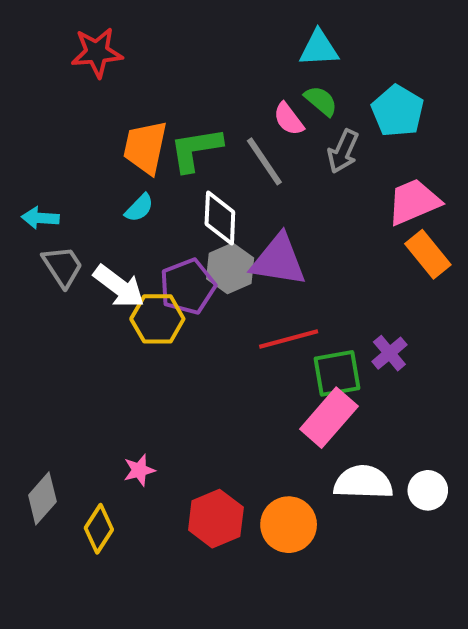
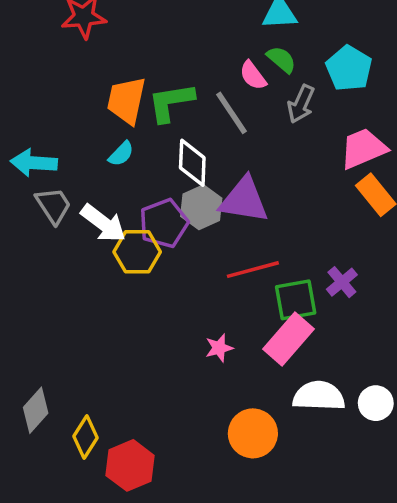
cyan arrow: (40, 218) -> (34, 163), size x1.4
pink star: (139, 470) -> (219, 348), moved
red hexagon: (216, 519) -> (130, 465), moved

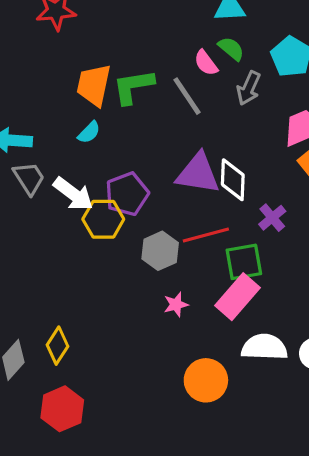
white diamond: (192, 163) -> (233, 180), moved
gray hexagon: (201, 207) -> (160, 251), moved
purple cross: (342, 282) -> (272, 218), moved
yellow diamond: (85, 437) -> (57, 346), moved
red hexagon: (130, 465) -> (62, 409), moved

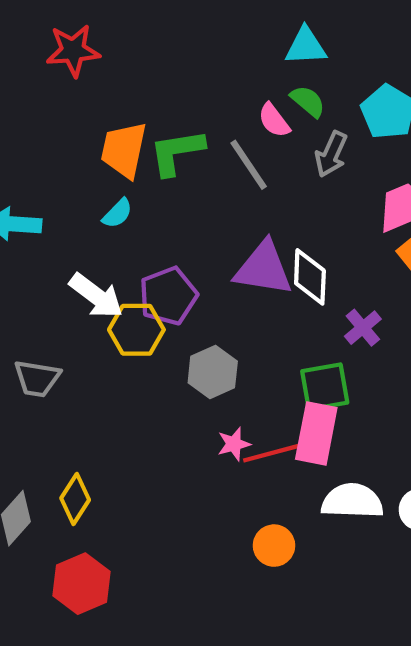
gray trapezoid: (29, 178) -> (37, 378), moved, turned 132
red line: (206, 235) -> (274, 452), moved
pink rectangle: (238, 297) -> (316, 433), turned -30
orange circle: (206, 380) -> (274, 546), size x0.7

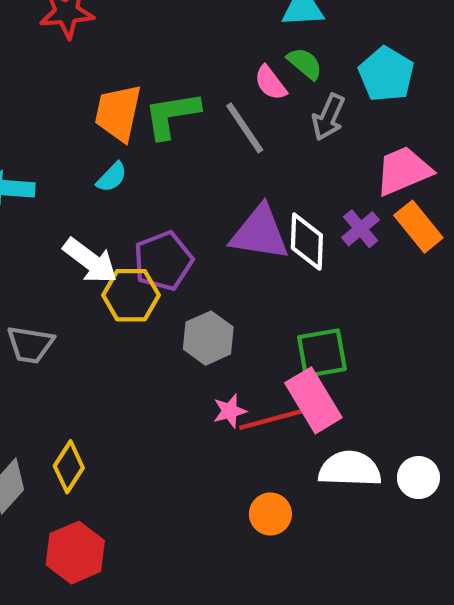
purple cross: (363, 328) -> (361, 229), moved
pink rectangle: (316, 433) -> (313, 400), turned -42

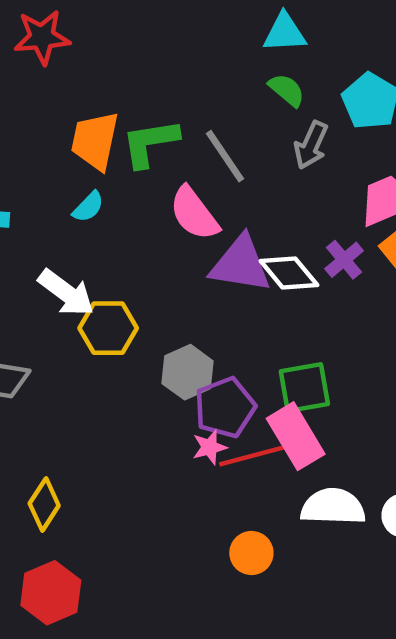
pink semicircle: (270, 83) -> (194, 213), moved, size x1.5
white diamond: (307, 242) -> (289, 273), turned -42
purple pentagon: (163, 261) -> (225, 407), moved

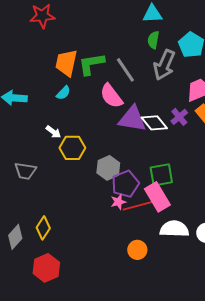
green semicircle: (287, 90) -> (153, 40), turned -120
gray arrow: (311, 145) -> (164, 65), size x1.4
white arrow: (66, 293) -> (53, 132), size x0.6

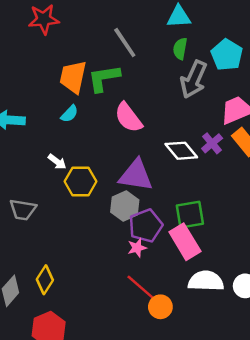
gray line: (125, 70) -> (125, 43), moved
purple triangle: (132, 119) -> (136, 175), moved
red line: (137, 206) -> (142, 288), moved, turned 56

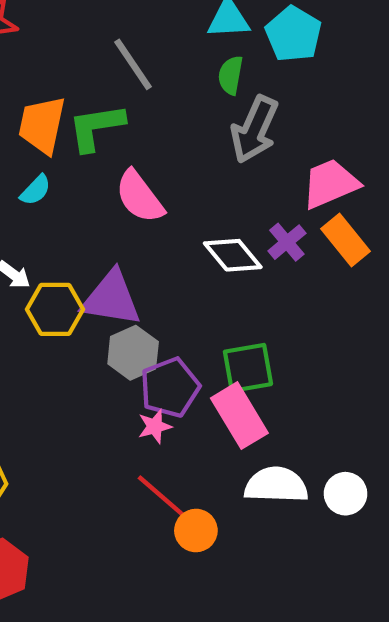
cyan pentagon: (227, 55) -> (293, 34), moved
purple triangle: (136, 175) -> (111, 299), moved

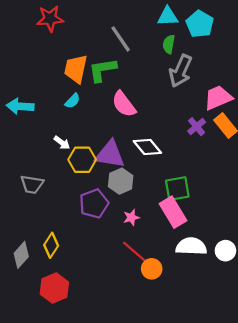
white diamond: (233, 255) -> (147, 147), moved
purple pentagon: (170, 387) -> (94, 204), moved

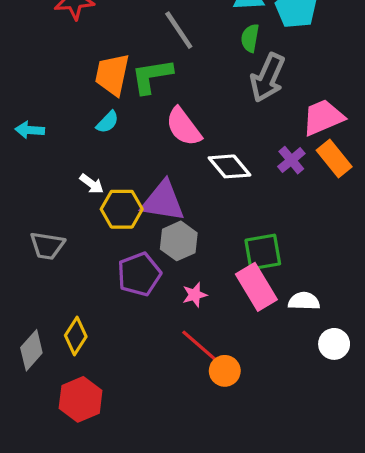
cyan arrow: (20, 106) -> (30, 130), size x0.7
white diamond: (147, 147) -> (229, 166), moved
white semicircle: (191, 246) -> (304, 301), moved, size x0.7

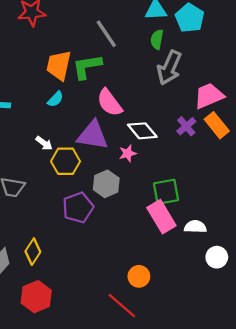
purple triangle: (163, 201) -> (93, 135), moved
pink star: (195, 295) -> (128, 153), moved
red line: (201, 347) -> (122, 306), moved

